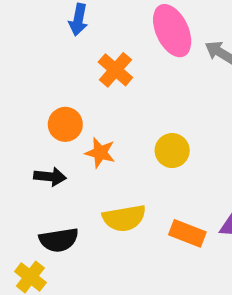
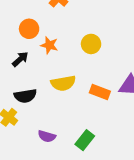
black arrow: (50, 177) -> (20, 59), turned -48

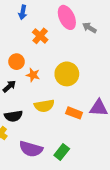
yellow circle: (91, 44) -> (67, 74), size x1.5
purple semicircle: (47, 136) -> (31, 149), size x1.6

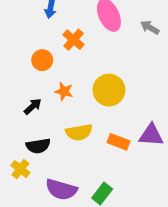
gray arrow: (89, 28) -> (150, 27), moved
orange circle: (17, 62) -> (42, 60), moved

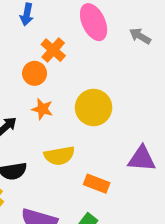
orange circle: (42, 60) -> (35, 73), moved
orange rectangle: (118, 142) -> (97, 184), moved

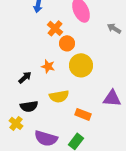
gray arrow: (140, 36) -> (114, 28), moved
orange circle: (35, 73) -> (67, 43), moved

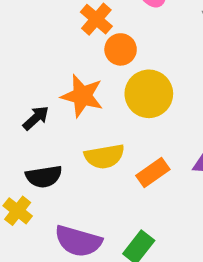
orange star: (48, 66) -> (82, 96), size x1.5
orange rectangle: (83, 114) -> (153, 173), moved, turned -56

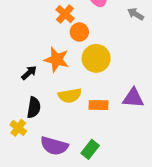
orange rectangle: (153, 173) -> (98, 105), turned 36
black semicircle: (44, 177) -> (34, 107), turned -72

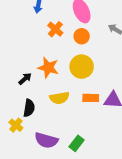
orange circle: (79, 32) -> (82, 36), moved
orange rectangle: (98, 105) -> (91, 98), moved

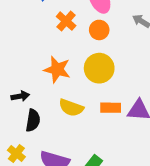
black arrow: (25, 79) -> (20, 96), moved, turned 32
yellow semicircle: (59, 98) -> (71, 108), turned 30
yellow cross: (16, 125) -> (16, 153), moved

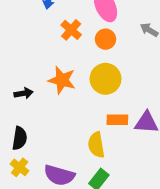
black arrow: (20, 96) -> (24, 93), moved
yellow semicircle: (71, 108) -> (96, 145), moved, turned 60
black semicircle: (33, 120) -> (20, 138), moved

